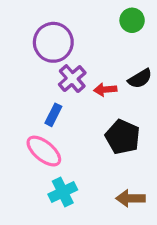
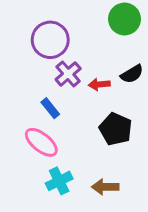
green circle: (132, 20) -> (125, 19), size x1.4
blue rectangle: (53, 115) -> (50, 108), turned -66
brown arrow: (130, 198) -> (105, 187), moved

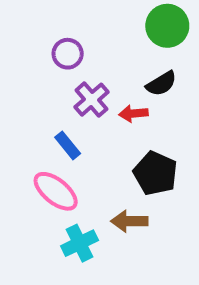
purple circle: (50, 40) -> (68, 54), size x0.6
black semicircle: (132, 74) -> (161, 84), moved
brown arrow: (105, 187) -> (129, 221), moved

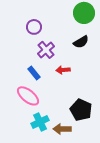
red arrow: (133, 114) -> (63, 70), moved
black pentagon: (155, 173) -> (81, 110), moved
brown arrow: (129, 221) -> (62, 129), moved

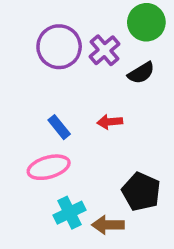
purple circle: (34, 27) -> (59, 47), size x1.6
purple cross: (46, 50) -> (104, 50), moved
pink ellipse: (28, 96) -> (49, 167), turned -55

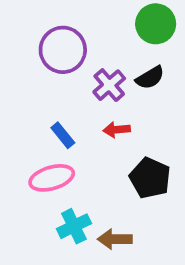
purple cross: (104, 50) -> (109, 85), moved
black pentagon: (141, 192) -> (150, 178), moved

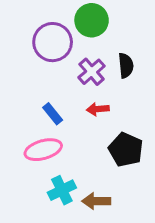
green circle: (156, 24) -> (92, 20), moved
black semicircle: (150, 78) -> (126, 65), turned -65

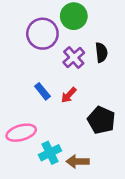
red arrow: (98, 109) -> (69, 95), moved, turned -42
pink ellipse: (43, 150) -> (21, 133), moved

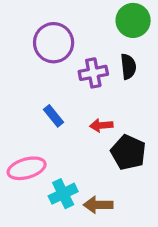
green circle: (74, 16) -> (133, 20), moved
purple cross: (74, 57) -> (93, 73), turned 30
red arrow: (69, 95) -> (101, 125), moved, turned 42

